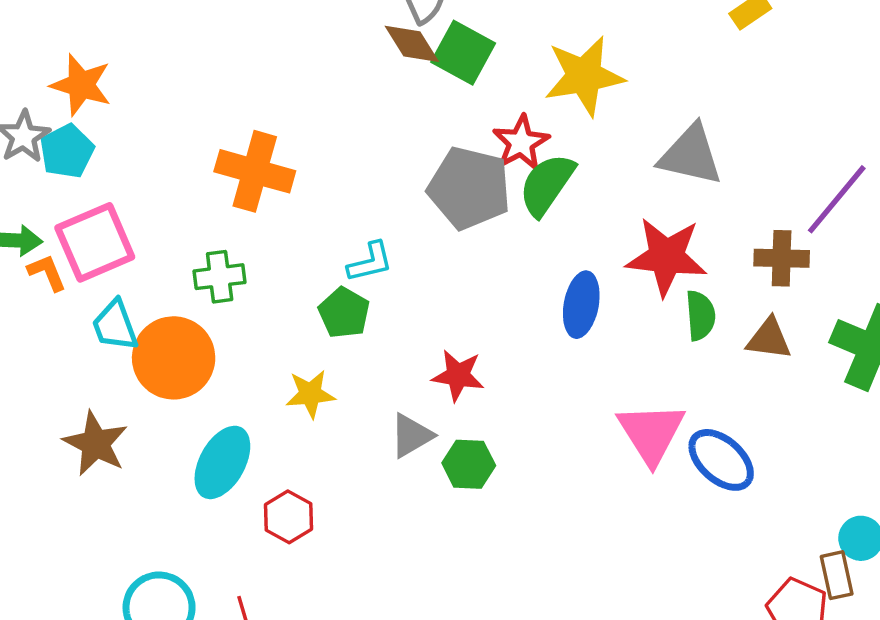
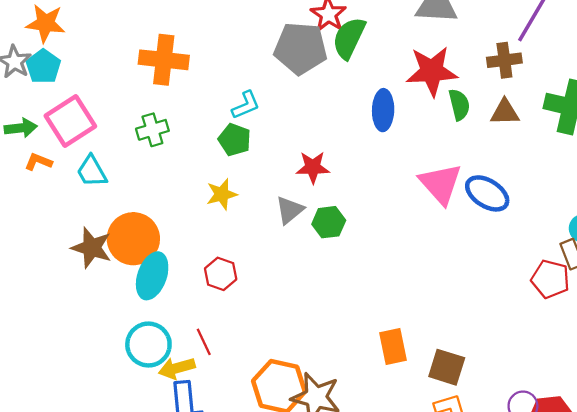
orange L-shape: (47, 273) -> (38, 162), moved, turned -36
orange circle: (174, 358) -> (133, 239), moved
cyan ellipse: (222, 462) -> (152, 276), moved

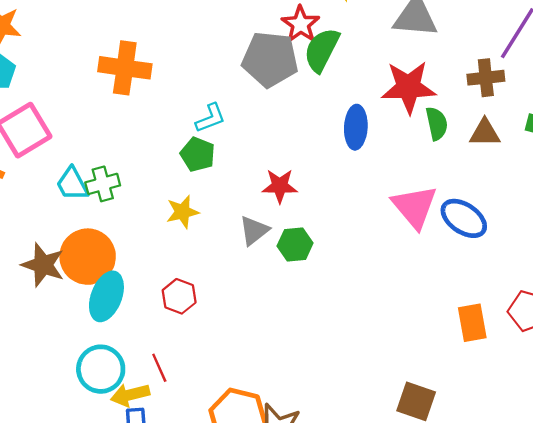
green cross: (152, 130) -> (103, 184), moved
cyan trapezoid: (92, 171) -> (72, 184), moved
orange rectangle: (393, 347) -> (472, 323), moved

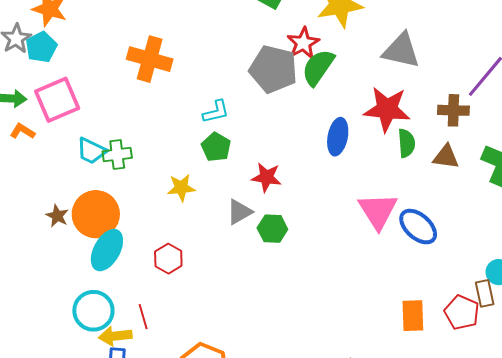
green pentagon: (198, 154) -> (216, 147), moved
cyan trapezoid: (72, 184) -> (91, 151), turned -44
brown star: (43, 265) -> (57, 216), size x0.6

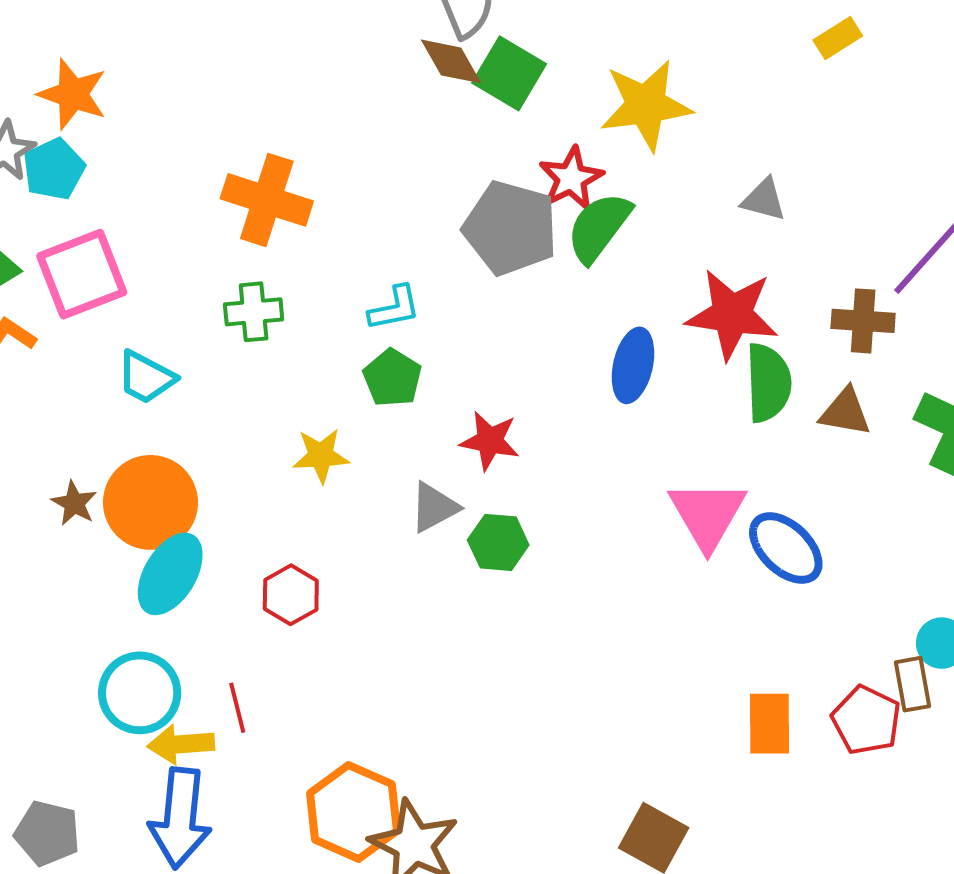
gray triangle: (401, 51) -> (764, 200), size x0.6
green semicircle: (406, 143) -> (768, 383), size x1.4
green cross: (117, 155) -> (254, 312), moved

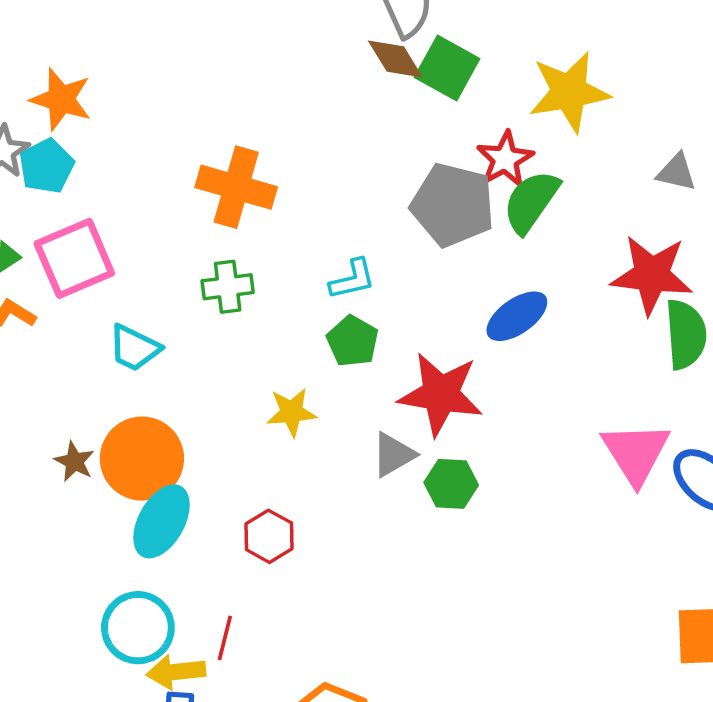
blue ellipse: (633, 365) -> (517, 316), moved, turned 44
red star: (490, 441) -> (441, 394), size x1.6
red line: (237, 708) -> (225, 638), turned 30

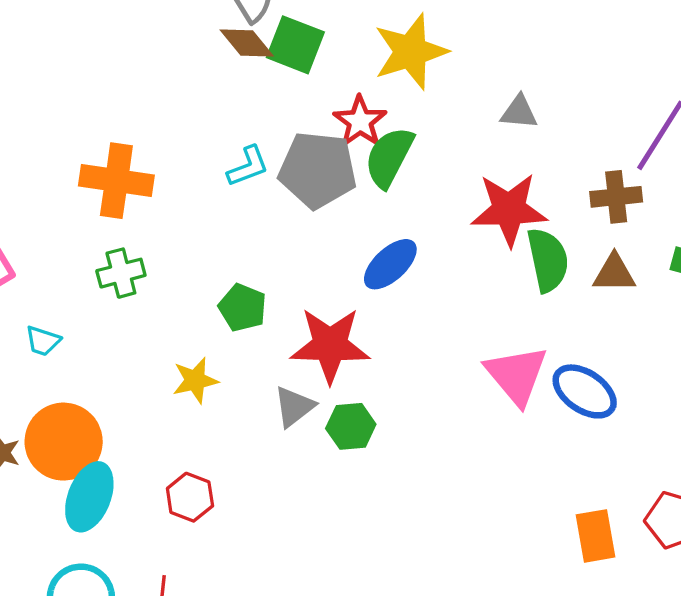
cyan L-shape: (352, 279) -> (248, 166), moved
cyan trapezoid: (134, 348) -> (43, 341), size x0.7

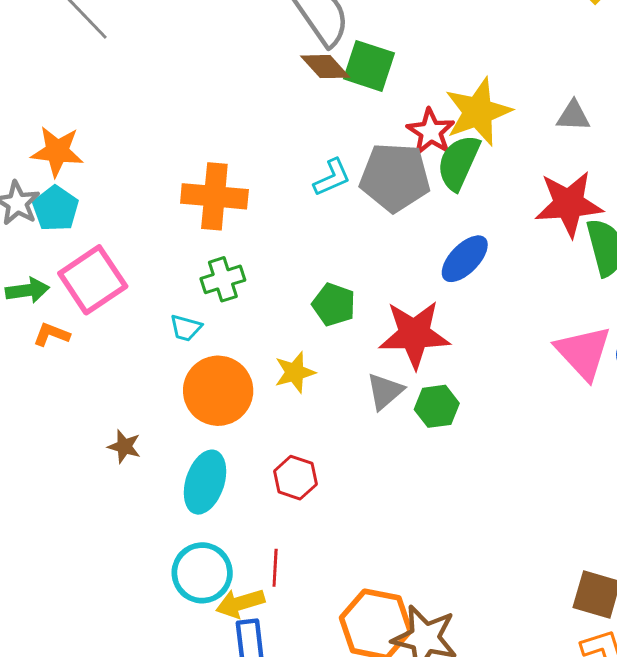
yellow star: (411, 52) -> (478, 112), moved
cyan trapezoid: (43, 341) -> (186, 328), moved
orange circle: (64, 442) -> (218, 391), moved

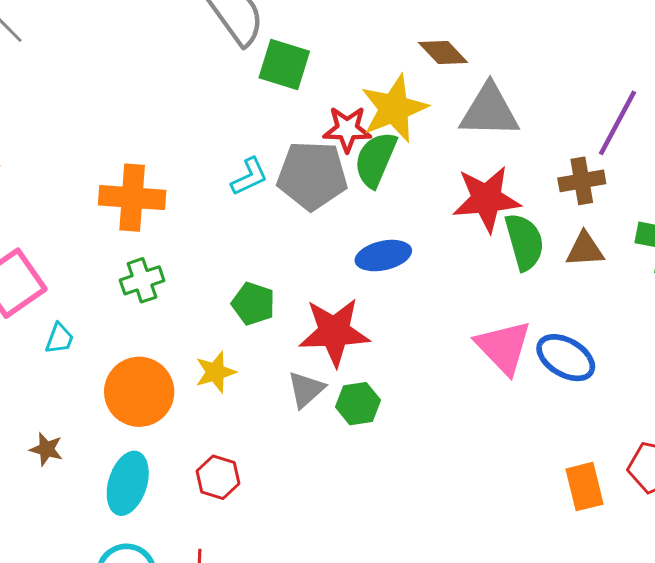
brown diamond: (325, 67) -> (443, 53), moved
gray triangle: (573, 116) -> (489, 111), size x1.8
red star: (431, 132) -> (347, 129), turned -30
blue ellipse: (465, 259) -> (383, 256), turned 34
cyan trapezoid: (186, 328) -> (60, 339), moved, turned -84

